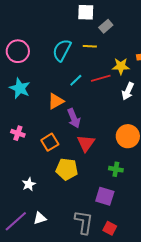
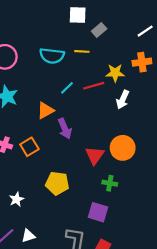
cyan semicircle: (62, 50) -> (52, 56), turned -110
orange square: (50, 142) -> (29, 147), moved
red triangle: (86, 143) -> (95, 155), moved

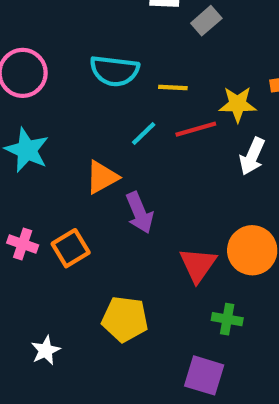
yellow line: (82, 51) -> (173, 87), moved

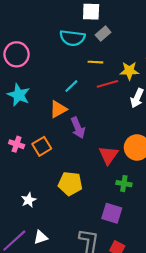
gray rectangle: (206, 21) -> (103, 34), moved
cyan semicircle: (114, 71) -> (72, 38), moved
cyan line: (144, 133) -> (71, 86), moved

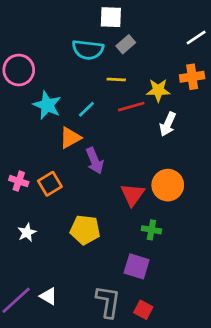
cyan star: (19, 95) -> (47, 105), moved
white star: (29, 200) -> (27, 233), moved
white triangle: (41, 237) -> (49, 296), turned 48

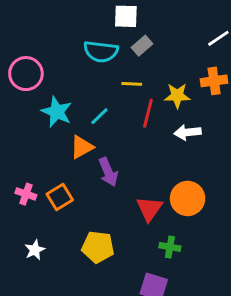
red line: (131, 107) -> (148, 113), turned -60
white arrow: (168, 124) -> (188, 132), turned 60

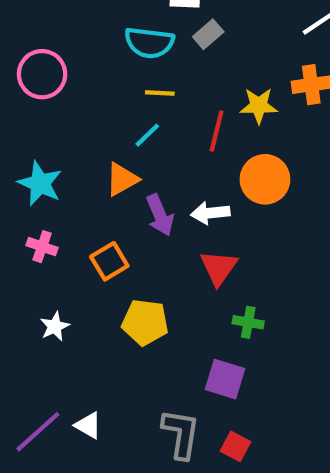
yellow line: (132, 84) -> (160, 93), moved
cyan star: (57, 112) -> (40, 184), moved
white arrow: (188, 132) -> (210, 213), moved
orange square: (60, 197) -> (109, 261), moved
orange circle: (188, 198) -> (265, 179), moved

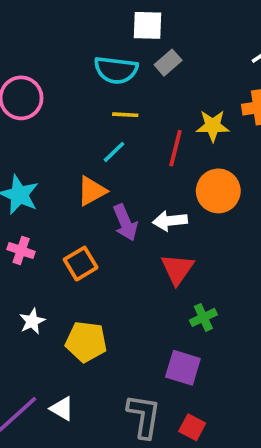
yellow pentagon: (145, 322) -> (86, 342), moved
green cross: (248, 322) -> (203, 317), turned -35

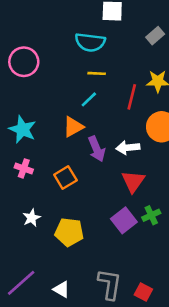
gray rectangle: (168, 63) -> (155, 36), moved
purple square: (183, 368) -> (124, 220), moved, turned 35
white triangle: (62, 409) -> (62, 289), moved

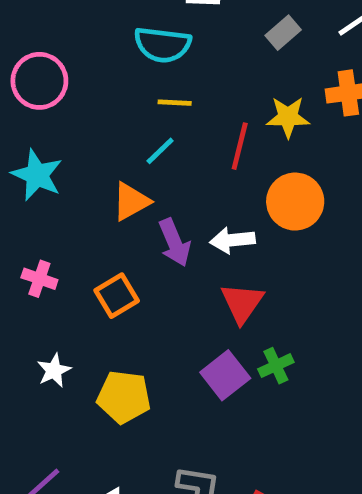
cyan star: (22, 129) -> (37, 175), moved

